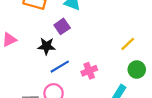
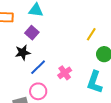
pink cross: (89, 71) -> (65, 73), moved

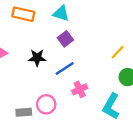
purple square: (32, 33) -> (65, 39), moved
blue line: (38, 67) -> (65, 68), moved

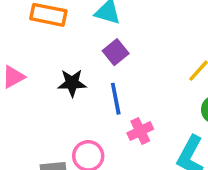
blue line: (65, 68) -> (116, 99), turned -66

